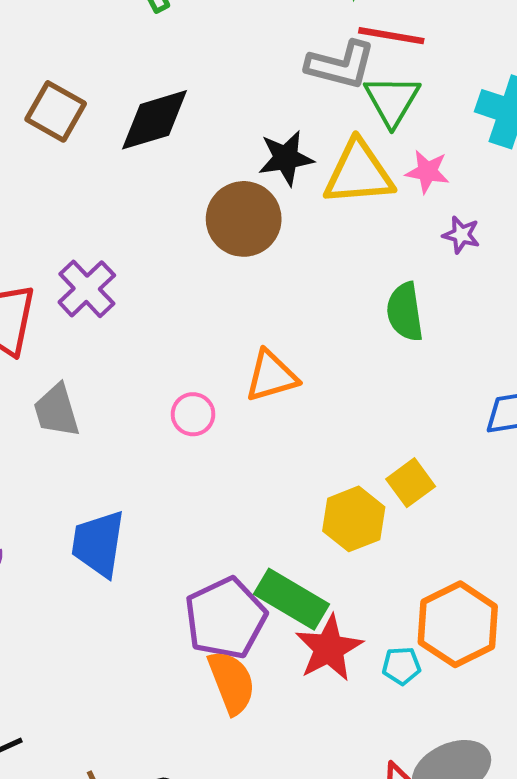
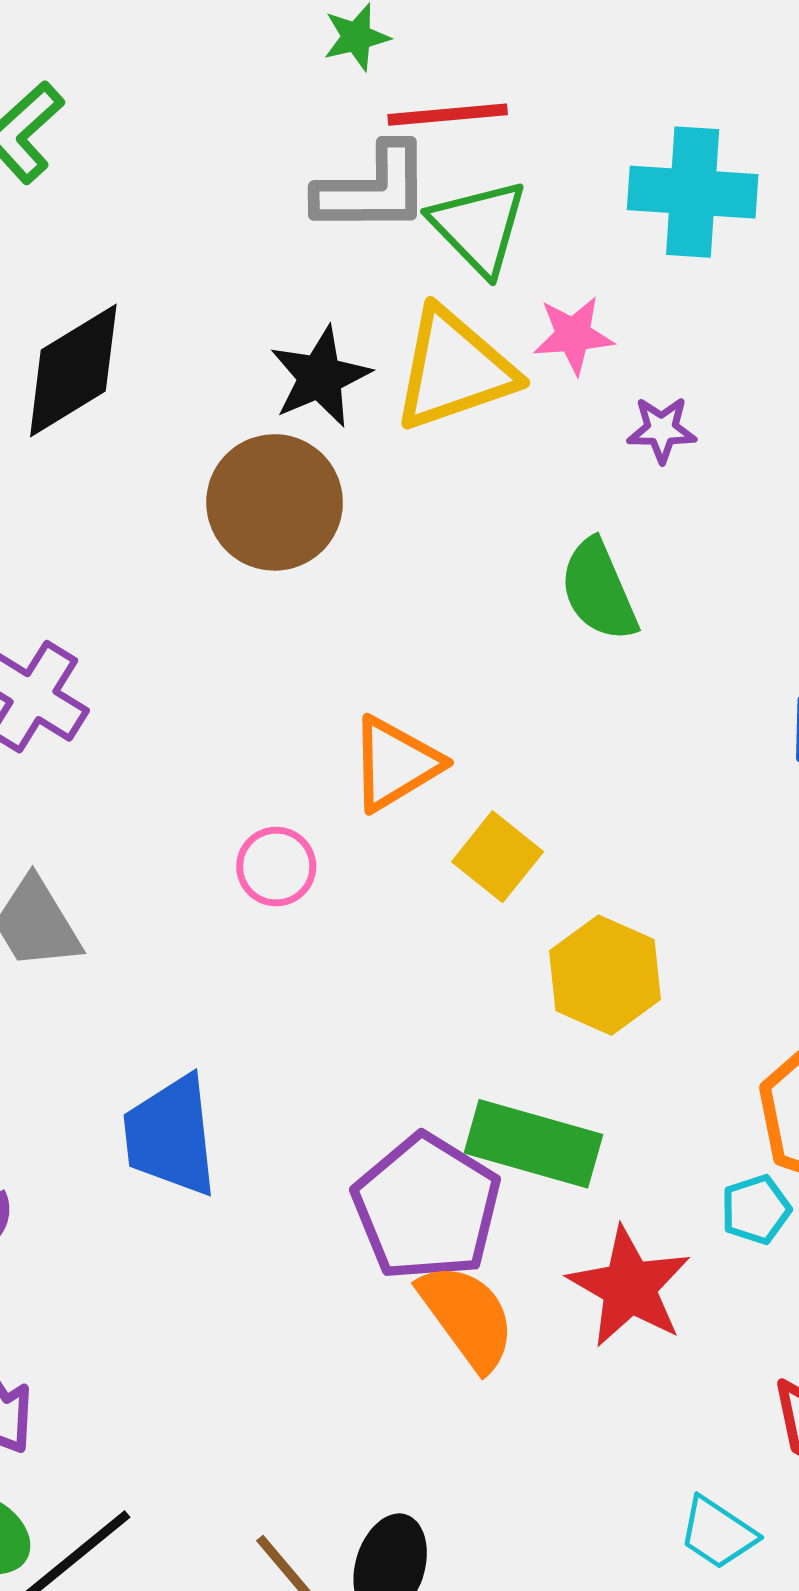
yellow square: (411, 483) -> (498, 857), moved
red star: (329, 648) -> (629, 1287), moved

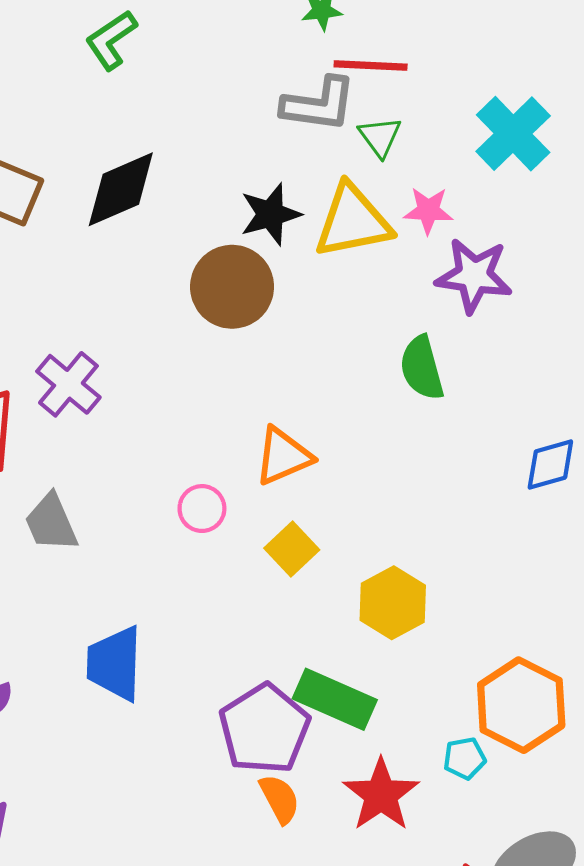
cyan cross: (693, 192) -> (513, 134), turned 34
green triangle: (479, 227) -> (380, 137), size x0.7
purple star: (662, 430) -> (474, 276), size x1.8
yellow square: (498, 857) -> (292, 549), moved
orange semicircle: (467, 1317) -> (280, 799), size x0.7

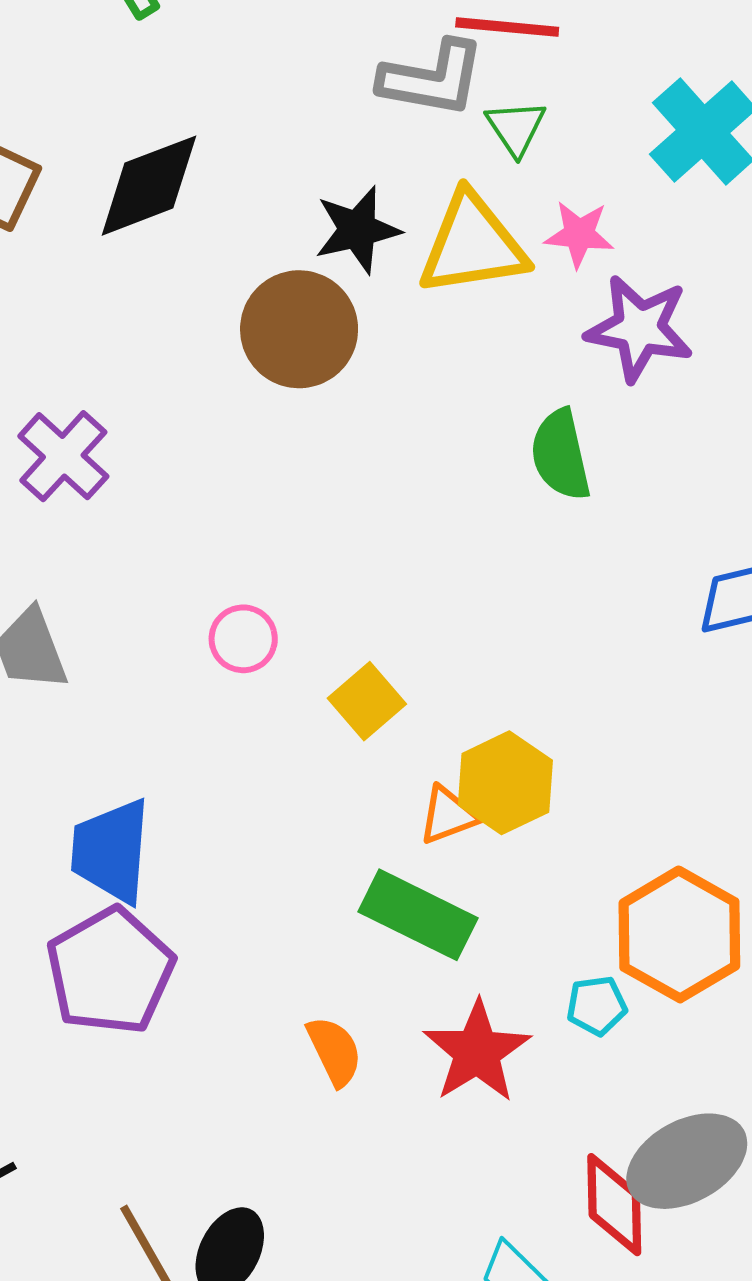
orange triangle: (283, 456) -> (448, 815), moved, size x0.7
purple pentagon: (264, 729) -> (110, 971), moved

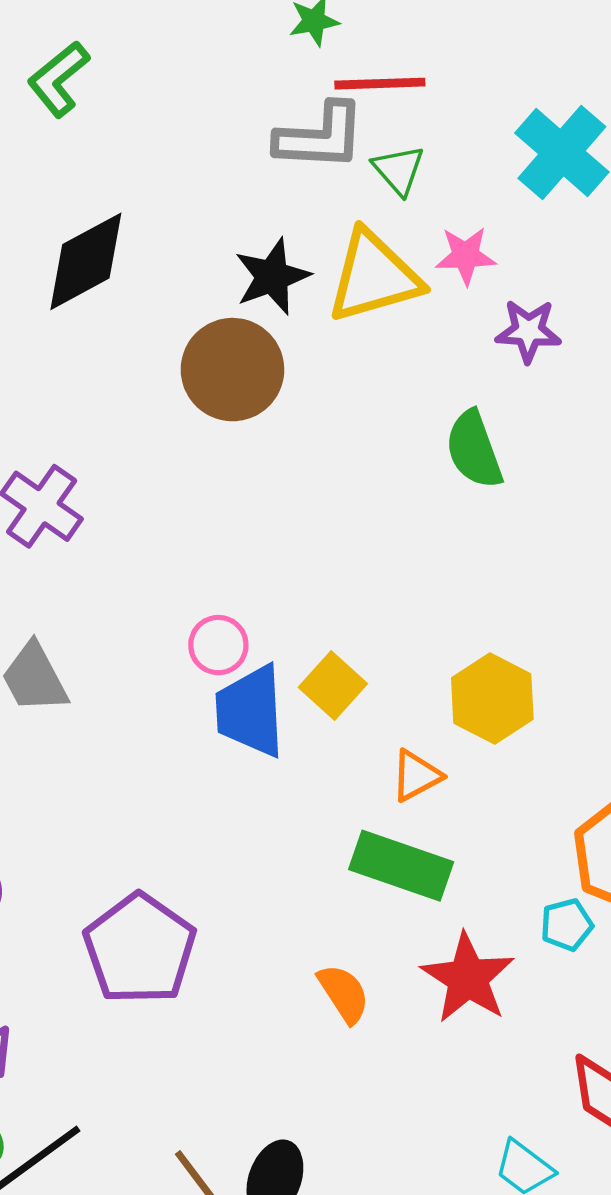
purple star: (639, 328) -> (528, 331), size x0.7
yellow hexagon: (505, 783) -> (492, 698), moved
blue trapezoid: (111, 851) -> (250, 711), moved

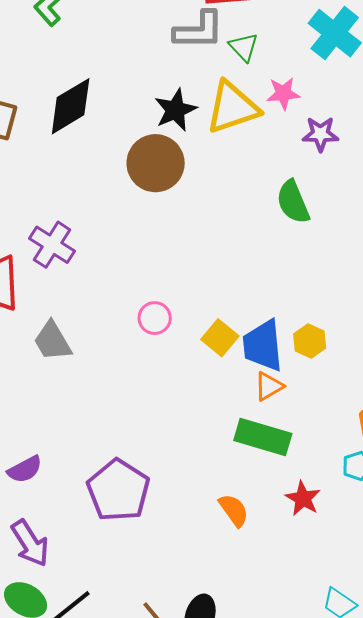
yellow hexagon: (492, 698) -> (310, 341), size x0.7
blue trapezoid: (250, 711) -> (263, 346), moved
red star: (468, 978) -> (303, 498), size x0.7

